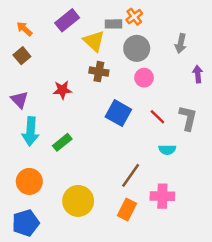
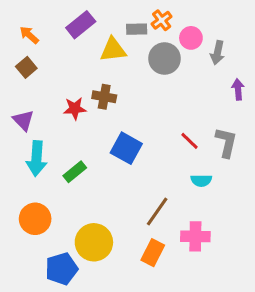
yellow triangle: (94, 41) -> (113, 50), turned -50
brown cross: (99, 72) -> (104, 97), moved
pink circle: (144, 78) -> (191, 38), moved
blue square: (118, 113) -> (126, 148), moved
blue pentagon: (26, 223) -> (62, 269), moved

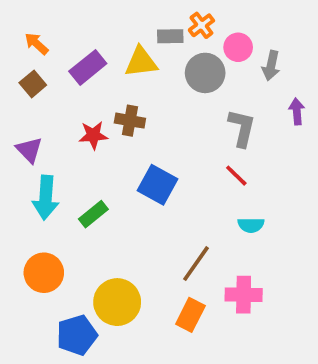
purple rectangle: (81, 25) -> (88, 67), moved
gray L-shape: (226, 142) -> (242, 128), moved

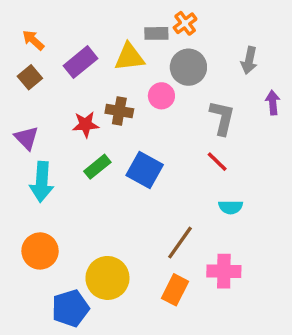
pink circle: (238, 47) -> (161, 96), moved
green rectangle: (93, 214) -> (97, 167), moved

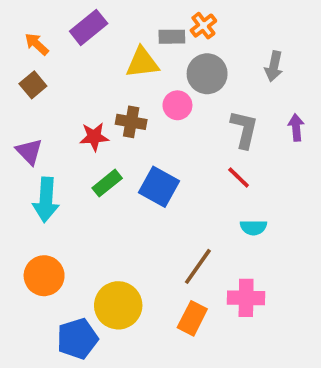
purple rectangle: (80, 62) -> (89, 27), moved
purple arrow: (273, 103) -> (296, 127), moved

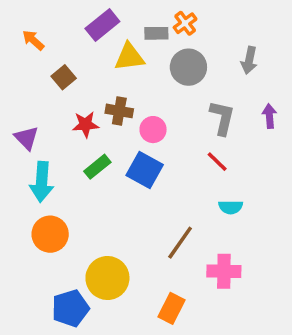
purple rectangle: (89, 27) -> (102, 25), moved
brown square: (33, 85) -> (64, 77), moved
pink circle: (177, 105) -> (153, 130), moved
orange circle: (44, 276) -> (50, 234), moved
orange rectangle: (192, 318) -> (172, 308), moved

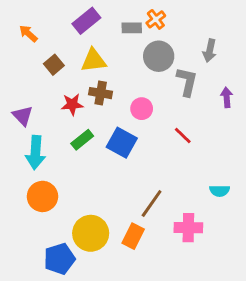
yellow triangle: (129, 57) -> (93, 60), moved
gray L-shape: (222, 118) -> (187, 82), moved
pink circle: (153, 130) -> (142, 109), moved
cyan semicircle: (231, 207) -> (220, 191), moved
orange rectangle: (172, 308) -> (133, 236), moved

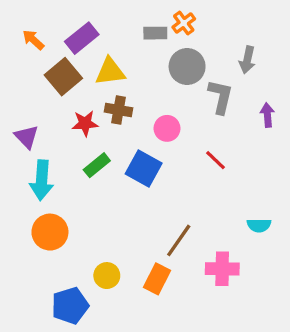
purple rectangle: (86, 21) -> (82, 38), moved
brown square: (54, 65) -> (63, 77), size x1.5
yellow circle: (91, 233) -> (107, 276), size x0.6

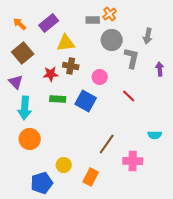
brown square: (63, 77) -> (23, 53), moved
green rectangle: (97, 165) -> (58, 99), turned 42
orange rectangle: (157, 279) -> (91, 177), moved

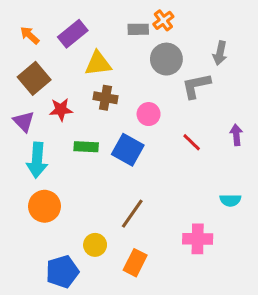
gray L-shape: (132, 58) -> (196, 86), turned -115
purple arrow: (160, 69) -> (236, 135), moved
red star: (51, 74) -> (61, 110), moved
brown line: (107, 144) -> (132, 214), moved

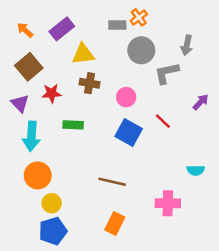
purple arrow: (236, 135) -> (201, 102), moved, turned 48
blue square: (128, 150) -> (129, 132), moved
brown line: (132, 214) -> (112, 182), turned 68
yellow circle: (95, 245) -> (52, 203), moved

